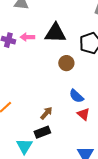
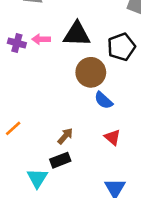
brown circle: (66, 63) -> (91, 72), size x1.5
blue semicircle: (76, 96) -> (104, 100), moved

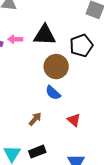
blue semicircle: (104, 100) -> (53, 93), moved
black rectangle: (60, 160) -> (37, 152), moved

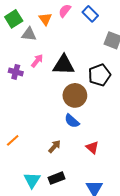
pink arrow: (15, 39) -> (37, 61), moved, turned 128

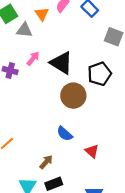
black triangle: (64, 65) -> (61, 63), turned 30
blue semicircle: (72, 121) -> (65, 134), moved
brown arrow: (55, 146) -> (46, 162), moved

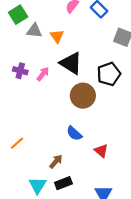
orange triangle: (42, 14) -> (57, 36), moved
pink arrow: (33, 59) -> (43, 74), moved

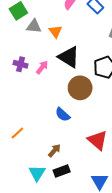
blue semicircle: (74, 133) -> (63, 115), moved
red triangle: (101, 151) -> (98, 140), size x1.5

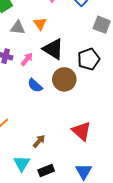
gray triangle: (34, 26) -> (18, 28), moved
blue semicircle: (63, 115) -> (35, 85), moved
black rectangle: (62, 171) -> (46, 171), moved

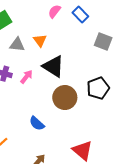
black pentagon: (89, 59) -> (98, 88), moved
blue semicircle: (35, 85) -> (37, 123), moved

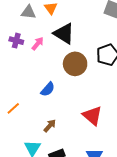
blue semicircle: (37, 123) -> (48, 89), turned -91

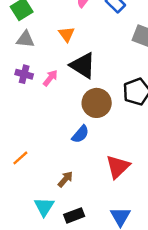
gray triangle: (28, 12) -> (25, 39), moved
blue semicircle: (48, 89) -> (80, 134), moved
red triangle: (92, 116) -> (118, 167), turned 35

